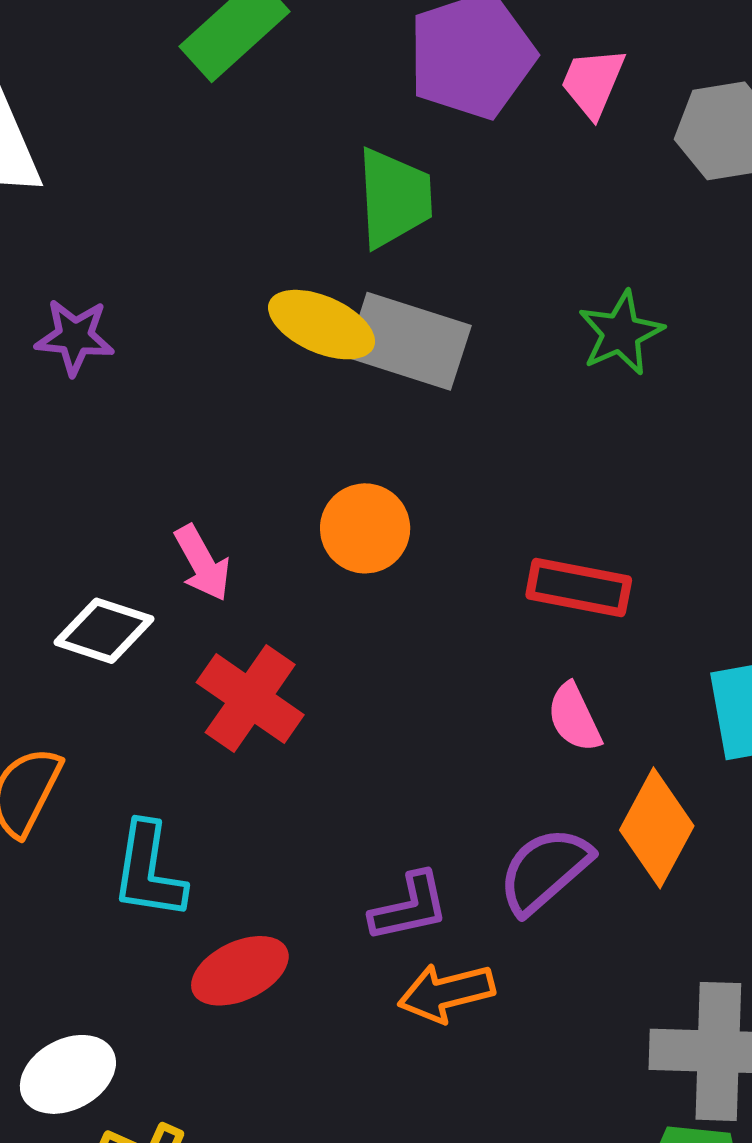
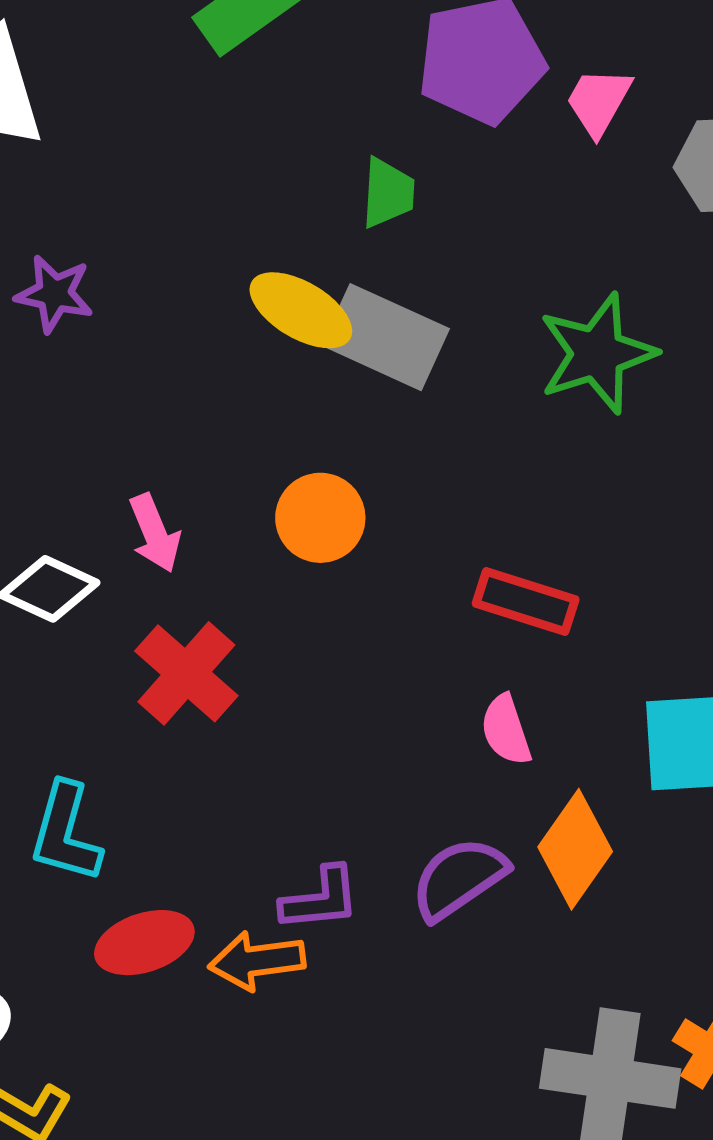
green trapezoid: (394, 198) -> (388, 193), size x0.7
green star: (621, 333) -> (597, 354), size x1.4
orange arrow: (446, 993) -> (257, 961), moved

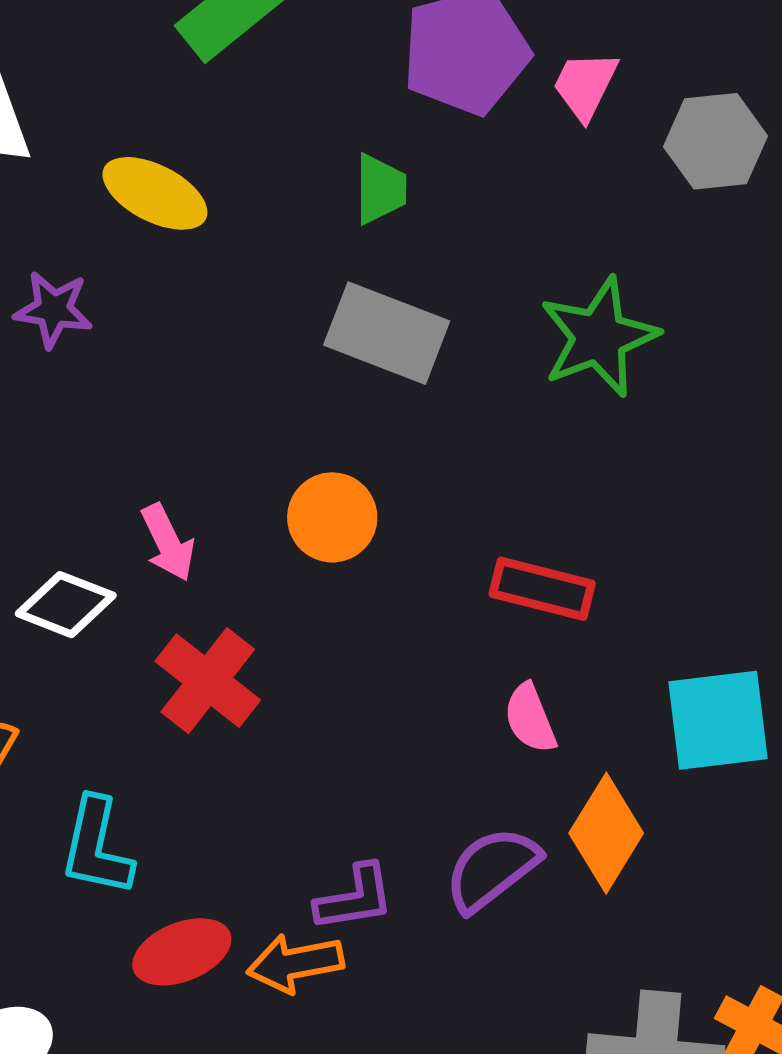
yellow ellipse: (301, 310) -> (155, 193), moved

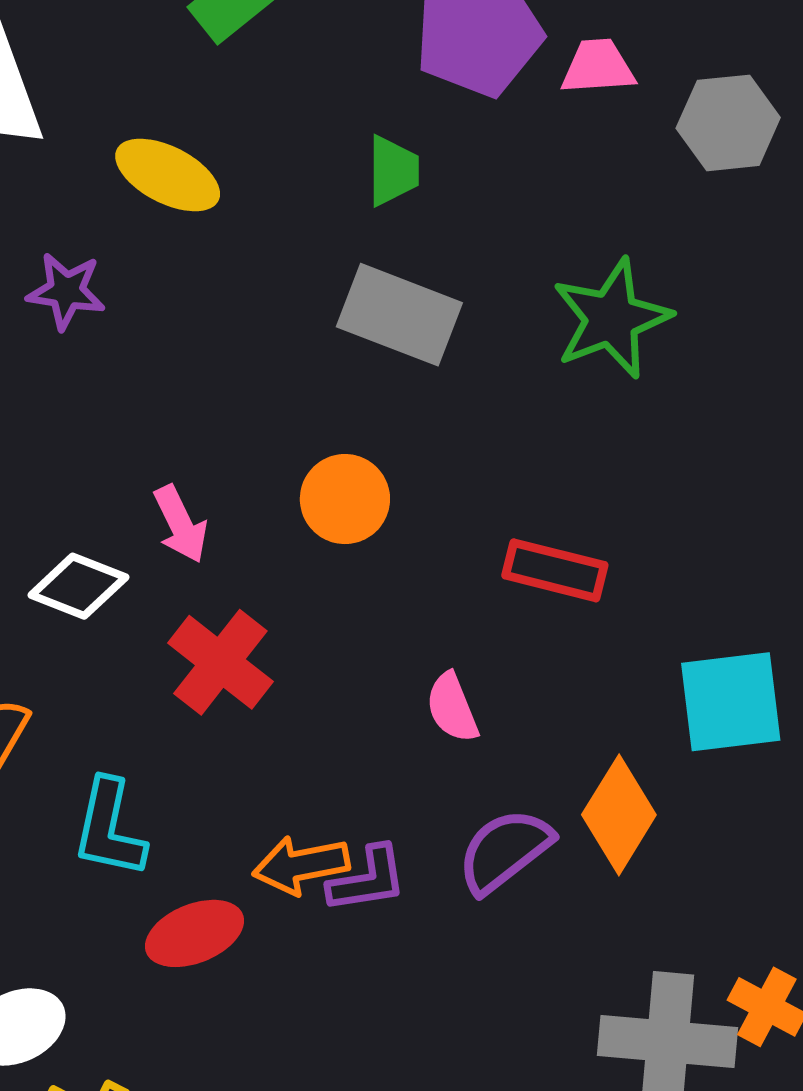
pink trapezoid: (585, 85) -> (598, 67), turned 60
pink semicircle: (530, 718) -> (452, 708), moved
orange arrow: (295, 963) -> (301, 865), moved

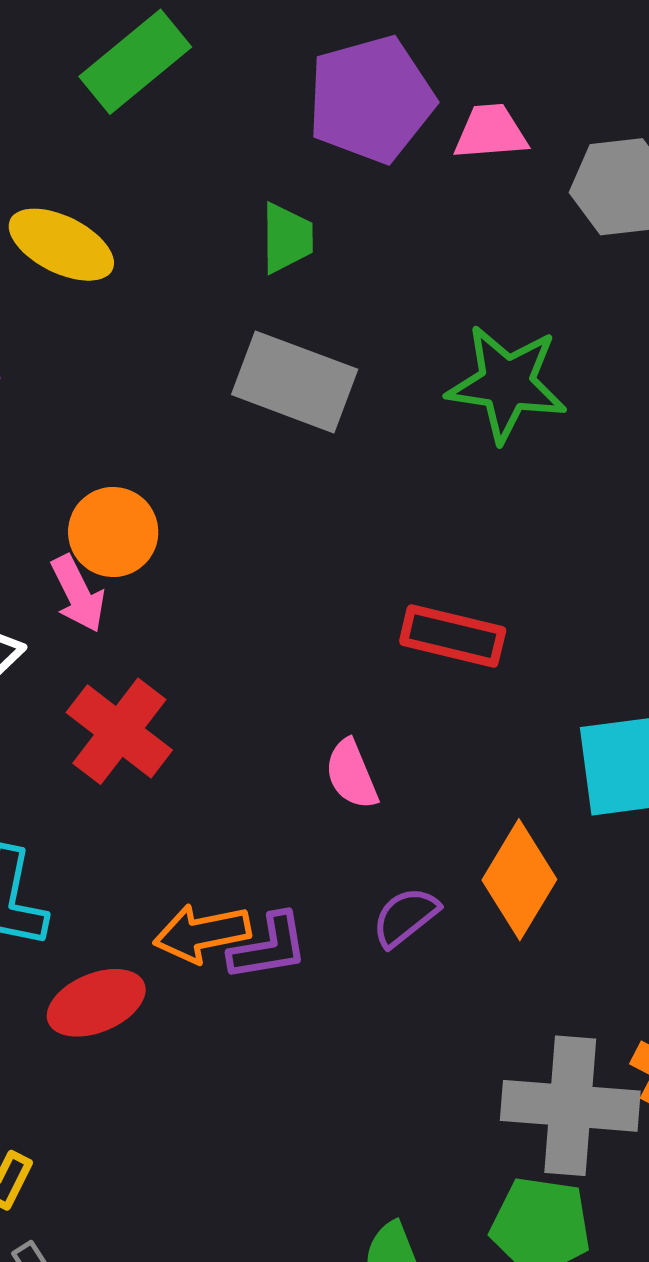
green star: (612, 319) -> (507, 384), turned 30
orange circle: (345, 499) -> (113, 532), moved
purple semicircle: (505, 851) -> (405, 917), size x0.7

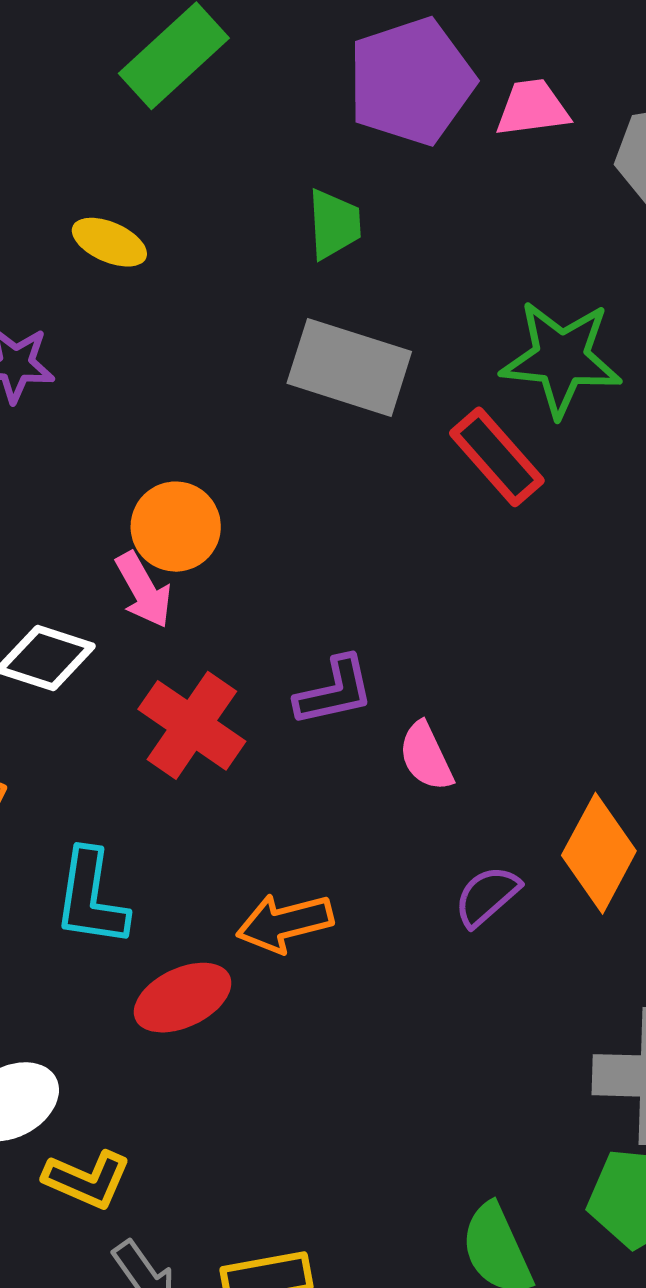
yellow ellipse: (61, 245) -> (109, 242), size x0.7
red rectangle: (453, 636) -> (497, 457), moved, turned 38
purple L-shape: (269, 947) -> (334, 691), moved

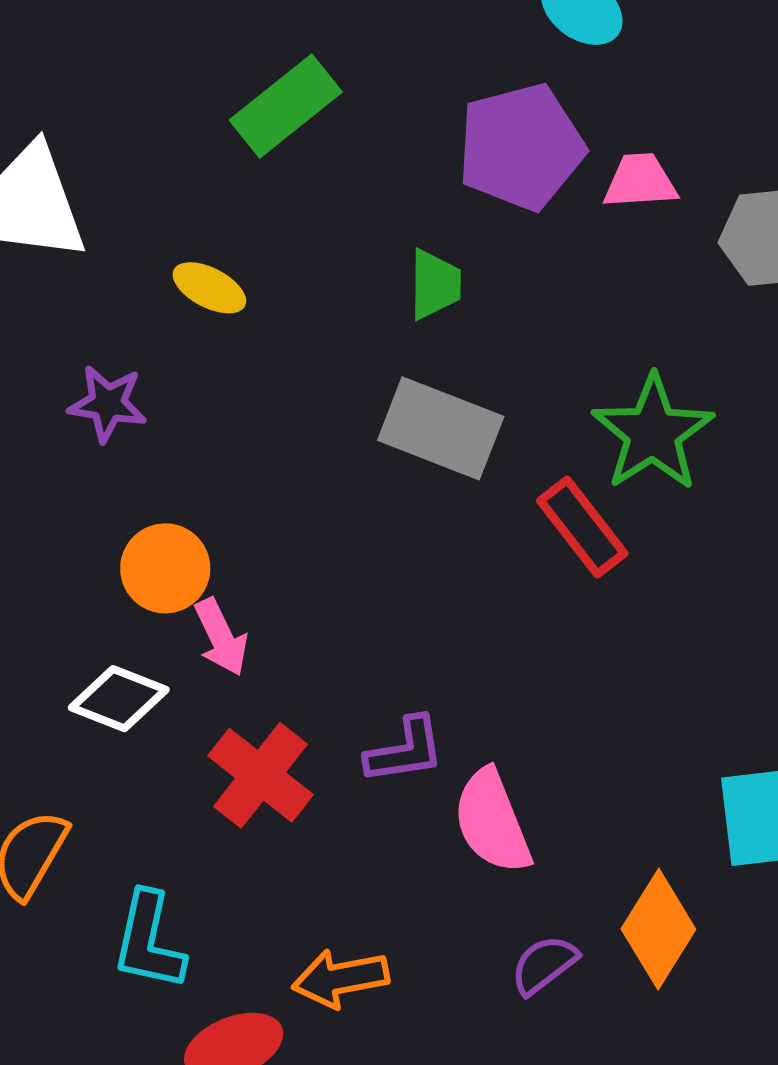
green star: (561, 358) -> (653, 433), turned 30
orange circle: (176, 527) -> (165, 568), moved
pink semicircle: (426, 756) -> (492, 821), size x1.5

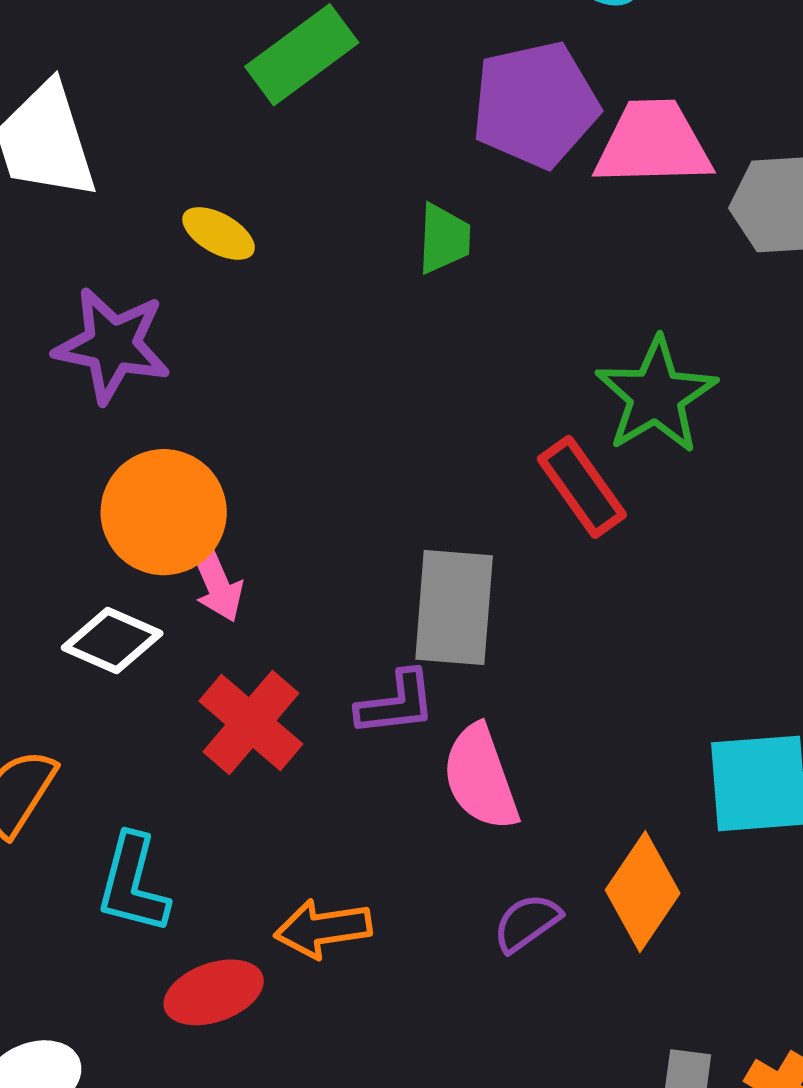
pink trapezoid: (640, 181) -> (653, 143), size x1.6
purple star: (108, 404) -> (112, 345), size x1.5
gray rectangle: (441, 428) -> (454, 608), moved, turned 71
orange circle: (165, 568) -> (164, 512), size x1.4

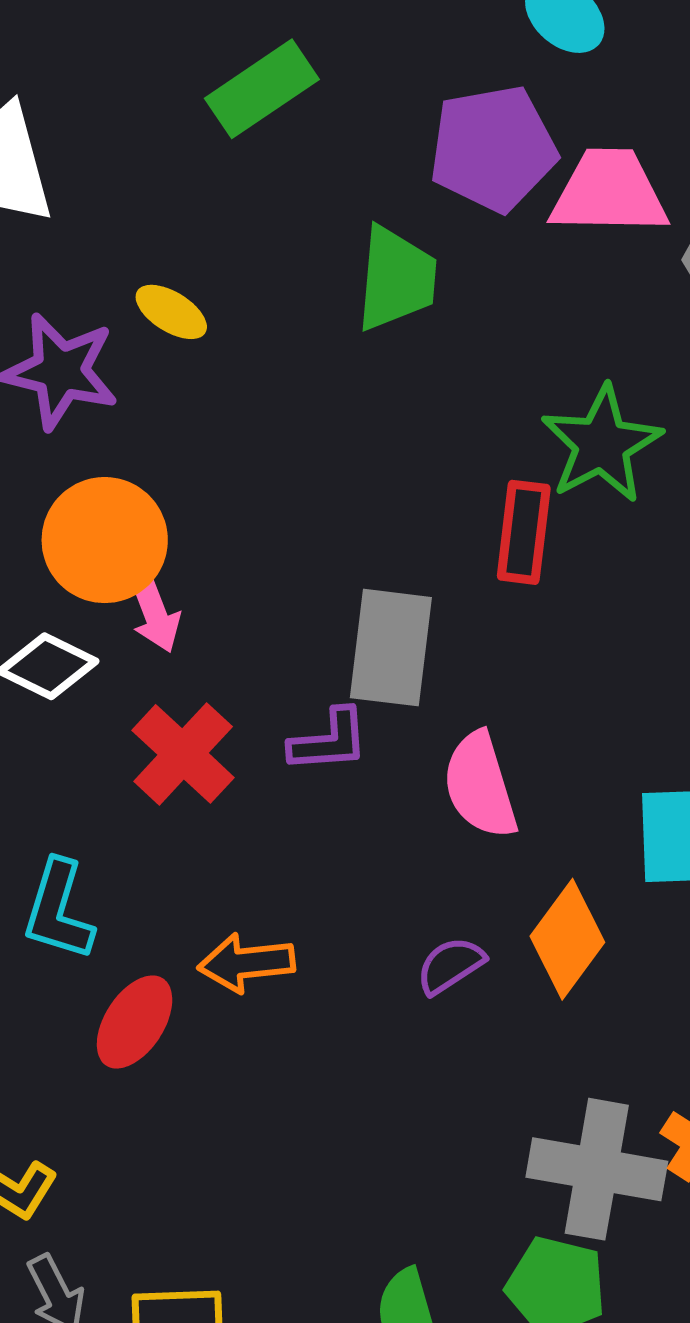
yellow ellipse: (219, 233) -> (171, 312), moved
green trapezoid: (444, 239) -> (396, 279), size x1.5
red rectangle: (582, 487) -> (524, 532), turned 40
pink semicircle: (481, 778) -> (480, 785), moved
red ellipse: (214, 992) -> (135, 1022), turned -40

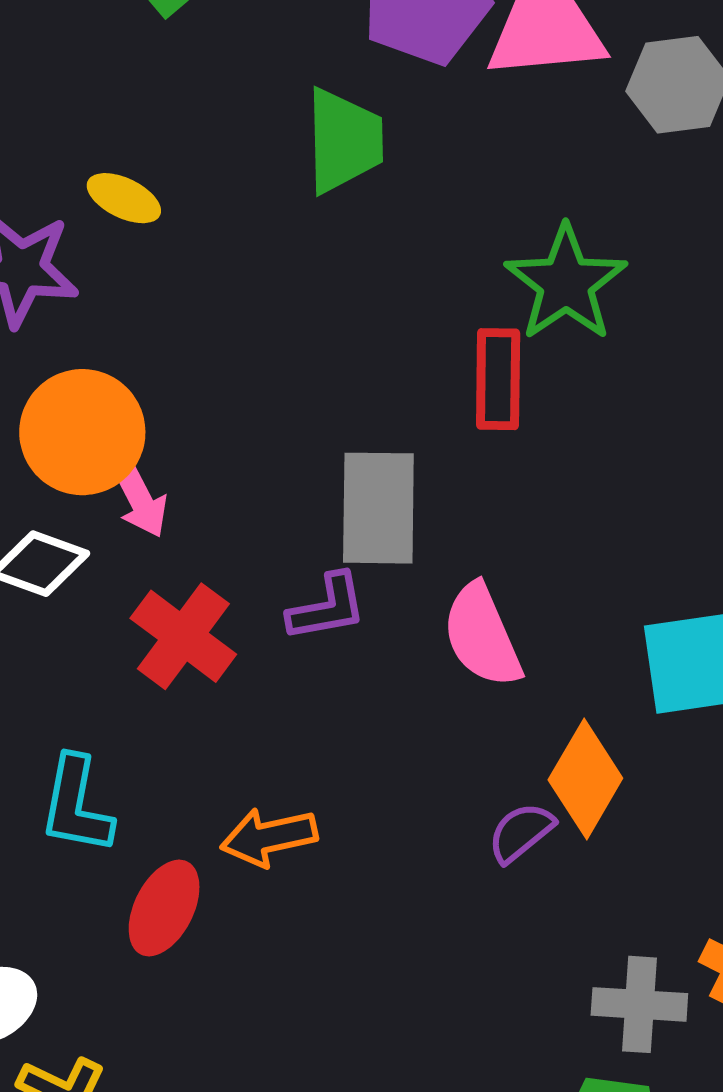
purple semicircle: (450, 965) -> (521, 832), moved
gray cross: (597, 1169) -> (639, 1004), size x0.7

